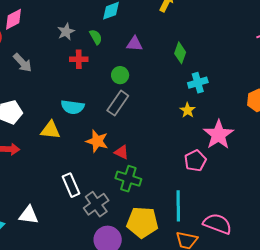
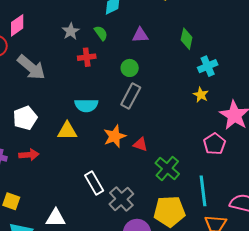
gray arrow: (23, 63) -> (31, 67), size x1.4
orange star: (97, 141) -> (115, 136), turned -30
green cross: (128, 179) -> (167, 168), moved, turned 30

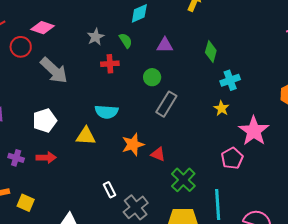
pink diamond: (17, 25) -> (42, 28), turned 50
gray rectangle: (131, 96) -> (166, 104), moved
white rectangle: (94, 183) -> (109, 190), size x0.7

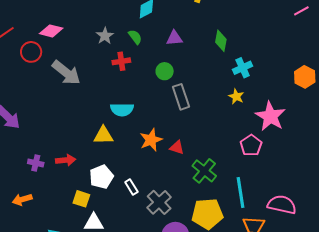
gray rectangle: (166, 104) -> (181, 97), turned -45
white pentagon: (45, 121) -> (101, 177), moved
yellow square: (26, 203) -> (81, 199), moved

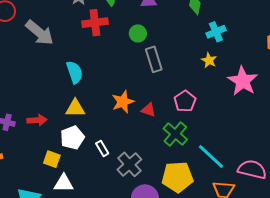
red cross: (121, 61) -> (95, 23), size x1.4
cyan semicircle: (122, 109) -> (75, 72), moved, turned -110
yellow triangle: (103, 135) -> (75, 108), moved
pink pentagon: (251, 145) -> (185, 101), moved
cyan line: (240, 193) -> (211, 156), turned -40

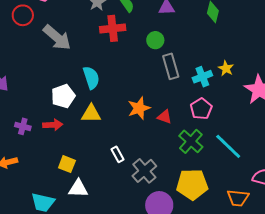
cyan cross: (216, 32) -> (202, 77), moved
white pentagon: (72, 138) -> (63, 96), moved
cyan line: (211, 156) -> (228, 146), moved

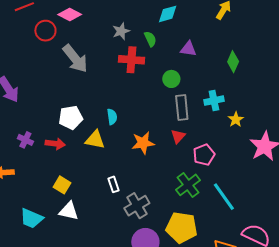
cyan cross: (202, 77) -> (214, 101), moved
cyan semicircle: (91, 78) -> (112, 117), moved, size x0.7
red triangle: (164, 117) -> (178, 136), moved, turned 42

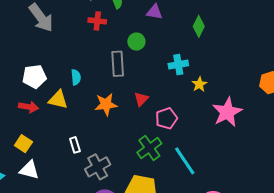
red cross: (131, 60) -> (97, 21), size x0.7
gray rectangle: (182, 108) -> (118, 64), moved
red arrow: (55, 144) -> (28, 107), moved

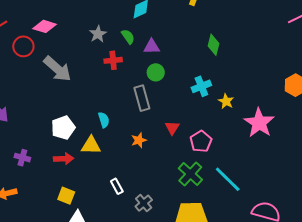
purple triangle: (154, 12) -> (152, 47), moved
orange star: (106, 104) -> (139, 140), size x0.7
gray cross: (98, 167) -> (144, 203), size x0.7

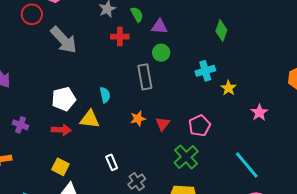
pink star: (259, 123) -> (259, 113), size x0.6
red triangle: (172, 128) -> (163, 124), moved
cyan line: (228, 179) -> (247, 165), moved

